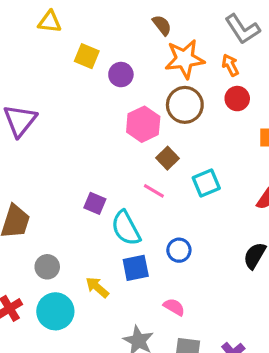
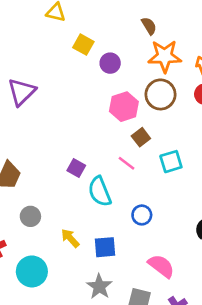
blue square: (136, 268) -> (105, 247), moved
pink semicircle: (174, 307) -> (161, 266), moved, size x1.5
cyan circle: (55, 311) -> (32, 271), moved

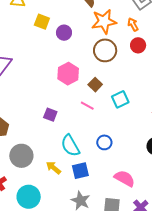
pink hexagon: (124, 107) -> (68, 74), moved
cyan semicircle: (100, 192) -> (70, 146), moved
gray circle: (30, 216) -> (21, 156), size x1.5

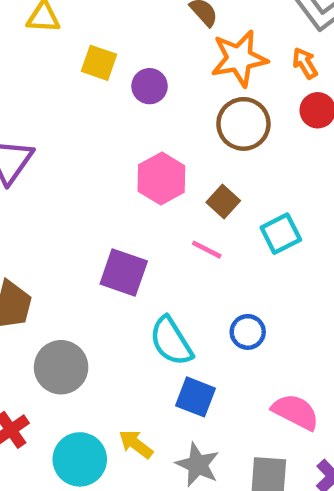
purple square: (50, 115) -> (124, 272), size x1.5
yellow arrow: (53, 168) -> (136, 444), moved
blue square: (80, 171) -> (195, 397), turned 36

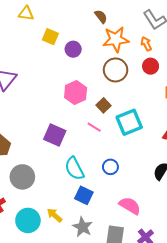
cyan square: (281, 234) -> (129, 122), size x1.4

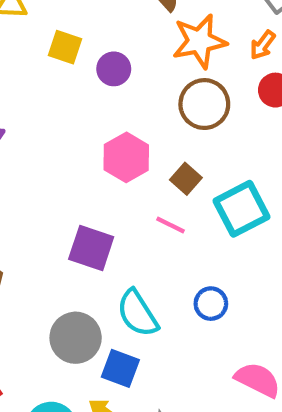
orange arrow: (146, 44) -> (263, 45), turned -112
gray circle: (22, 177) -> (76, 338), moved
blue square: (84, 195) -> (120, 368), moved

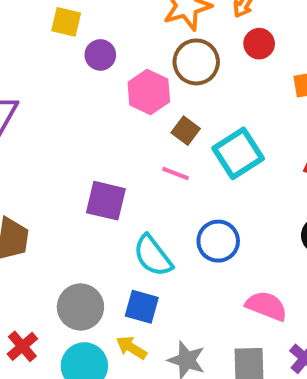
purple circle: (114, 69) -> (100, 55), moved
pink hexagon: (126, 157) -> (149, 92), moved
blue circle: (211, 304) -> (218, 241), size x1.4
gray circle: (76, 338) -> (80, 307), moved

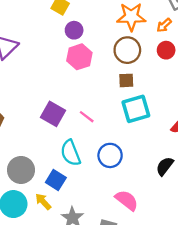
pink hexagon: (149, 92) -> (79, 57), moved
brown square: (186, 131) -> (126, 80), moved, turned 35
pink line: (176, 174) -> (87, 117), moved

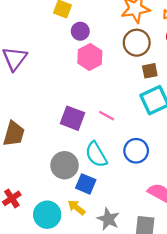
brown square: (126, 80) -> (150, 71), moved
gray circle: (21, 170) -> (65, 165), moved

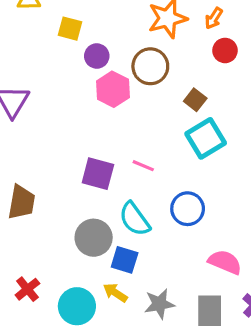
brown circle: (137, 43) -> (150, 66), moved
brown square: (150, 71) -> (195, 100), turned -35
gray star: (108, 219) -> (159, 304), turned -30

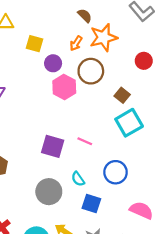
orange arrow: (214, 18) -> (76, 43), moved
cyan semicircle: (135, 219) -> (78, 179), size x0.6
blue square: (125, 260) -> (91, 204), moved

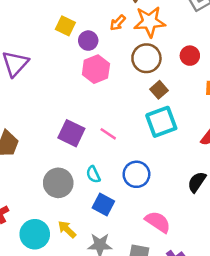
yellow square: (34, 44) -> (65, 26), moved
brown circle: (91, 71) -> (146, 58), moved

